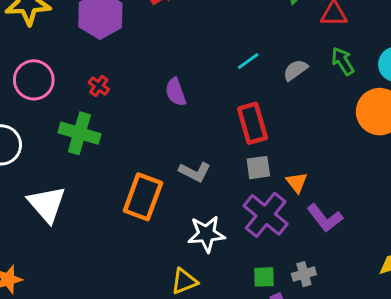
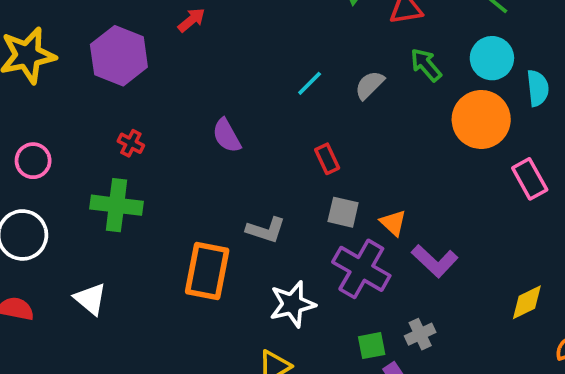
pink circle: (34, 80) -> (33, 161), moved, size x0.7
red rectangle: (252, 123) -> (327, 159), size x0.6
gray square: (258, 168) -> (343, 212), turned 30
white triangle: (47, 204) -> (90, 299), size x0.7

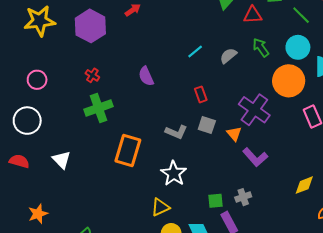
green cross: (116, 205) -> (99, 108), moved, turned -32
gray L-shape: (266, 230) -> (176, 132), moved
purple cross: (361, 269) -> (254, 110), moved
white star: (292, 304) -> (174, 173), turned -30

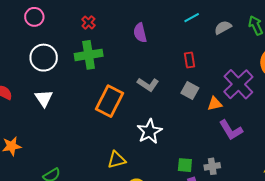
white circle: (27, 121) -> (44, 58), moved
gray L-shape: (176, 132) -> (148, 84), moved
orange triangle: (234, 134) -> (215, 104), turned 49
yellow triangle: (160, 207) -> (117, 160), moved

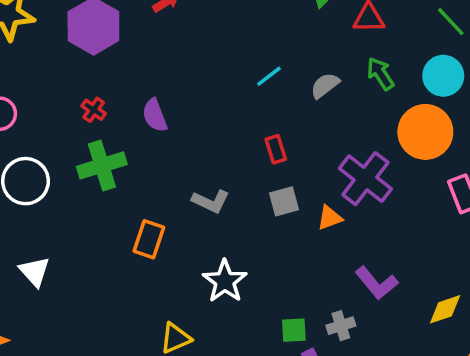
purple semicircle: (140, 33) -> (155, 115), moved
gray square: (190, 91) -> (284, 201), turned -36
white triangle: (44, 98) -> (35, 272), moved
orange rectangle: (109, 101) -> (149, 239), size x0.7
purple L-shape: (231, 130) -> (376, 283), moved

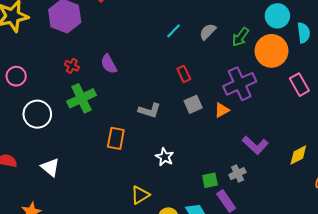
green arrow: (380, 74) -> (240, 37), moved, turned -102
purple cross: (365, 179) -> (240, 84), turned 36
white star: (225, 281) -> (165, 157), size x0.7

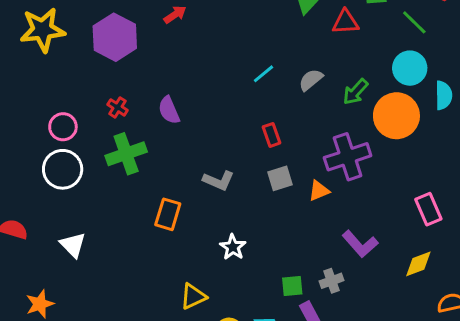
pink circle: (16, 76) -> (63, 127), moved
pink rectangle: (299, 85) -> (428, 209), moved

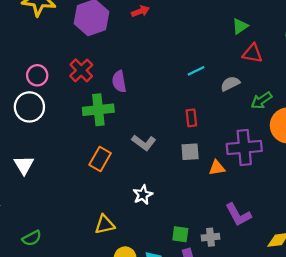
red triangle: (345, 22) -> (253, 53), moved
red cross: (117, 107) -> (81, 70), size x1.5
green cross: (126, 154) -> (98, 110), moved

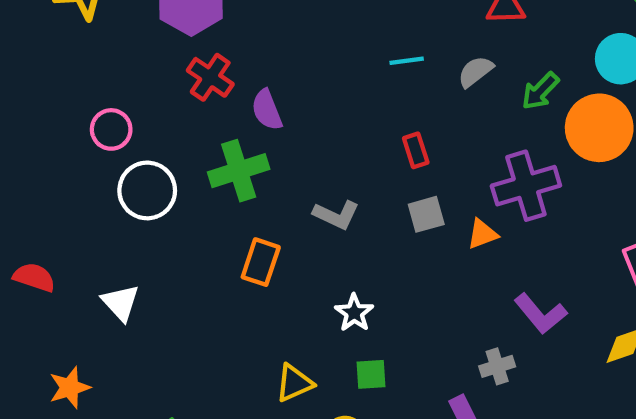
red cross: (81, 70) -> (210, 77), moved
cyan line: (196, 71) -> (407, 61), turned 30
white circle: (29, 107) -> (147, 190), moved
green square: (180, 234) -> (371, 374), moved

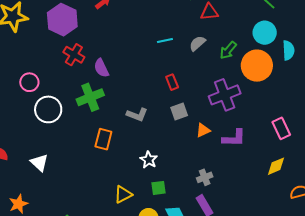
orange triangle: (482, 234) -> (203, 130), moved
purple L-shape: (540, 314) -> (234, 138), moved, turned -45
gray cross: (497, 366) -> (205, 177), moved

